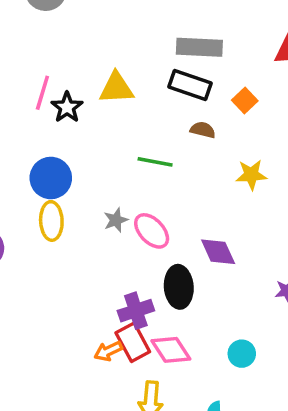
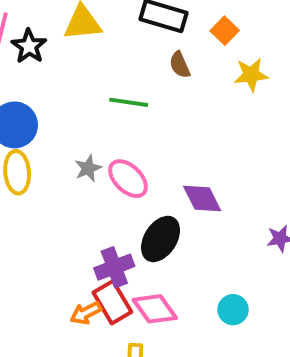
brown semicircle: (203, 130) -> (180, 65), turned -125
yellow star: (251, 175) -> (251, 75), moved
black ellipse: (179, 287) -> (161, 239), turned 39

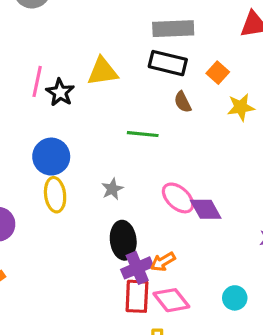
pink ellipse: (128, 179) -> (178, 198), moved
black ellipse: (161, 239) -> (123, 240), moved, turned -36
red rectangle: (112, 302) -> (137, 296), turned 36
orange arrow: (86, 313) -> (163, 262), moved

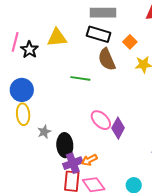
brown semicircle: (183, 102) -> (107, 59), size x1.6
gray star: (112, 189) -> (44, 132), moved
purple diamond: (206, 209) -> (118, 128), turned 55

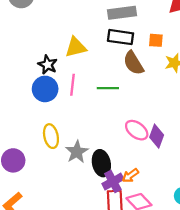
pink line: (15, 42) -> (72, 85), moved
orange square: (130, 42) -> (156, 40), turned -32
blue circle: (22, 90) -> (45, 89), moved
gray star: (44, 132) -> (77, 152), size x1.5

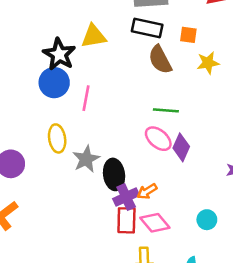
black star: (48, 65) -> (59, 54), size x1.4
pink line: (72, 85) -> (86, 98), moved
green line: (108, 88) -> (166, 110), moved

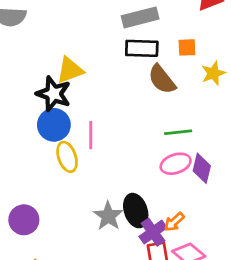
yellow triangle: (94, 36) -> (70, 70), moved
yellow ellipse: (57, 138) -> (67, 157), moved
pink ellipse: (158, 139) -> (176, 164), turned -48
gray star: (86, 159) -> (108, 216), moved

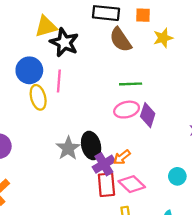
black star: (54, 94) -> (64, 42), moved

